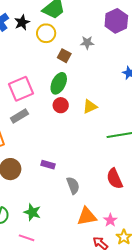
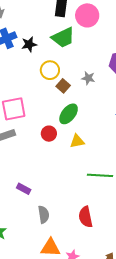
yellow circle: (46, 33) -> (50, 70), moved
green ellipse: (59, 83) -> (69, 114), moved

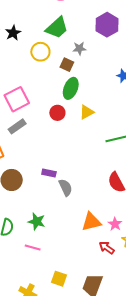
green trapezoid: (63, 38) -> (57, 28), moved
brown square: (63, 86) -> (67, 65), moved
gray semicircle: (44, 215) -> (65, 187), moved

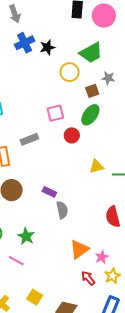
brown square: (67, 65) -> (92, 91), turned 32
pink square: (17, 99) -> (55, 113), moved, size x0.7
yellow triangle: (87, 112) -> (97, 166), moved
orange triangle: (91, 222) -> (79, 249), turned -35

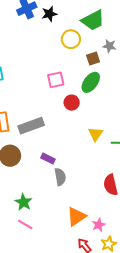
gray rectangle: (29, 139) -> (31, 126), moved, size x1.4
yellow triangle: (97, 166) -> (96, 134), turned -42
pink line: (16, 261) -> (25, 225), moved

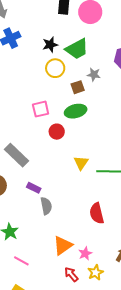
black star: (49, 14) -> (50, 45), moved
green ellipse: (91, 82) -> (76, 111), turned 40
gray rectangle: (31, 126) -> (16, 155), turned 65
pink line: (25, 225) -> (21, 261), moved

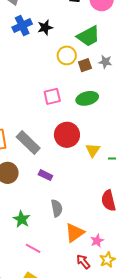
black star: (50, 45) -> (45, 28), moved
brown square: (78, 87) -> (85, 65), moved
red circle: (57, 132) -> (67, 135), moved, size x1.6
gray semicircle: (46, 206) -> (57, 208), moved

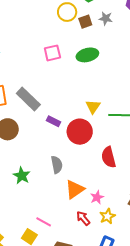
red circle: (67, 135) -> (80, 132), moved
purple rectangle: (45, 175) -> (53, 121), moved
pink line: (33, 248) -> (44, 222), moved

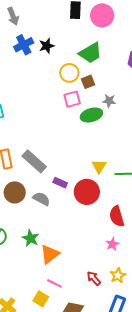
gray star: (106, 18) -> (109, 101), moved
pink square: (52, 53) -> (72, 99), moved
gray semicircle: (57, 165) -> (41, 199), moved, turned -48
orange triangle: (75, 189) -> (50, 254), moved
pink star: (97, 197) -> (112, 244), moved

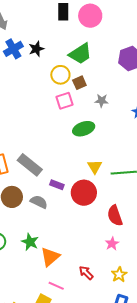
green ellipse: (91, 115) -> (84, 129), moved
red arrow: (94, 278) -> (86, 273), moved

